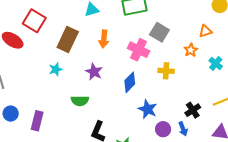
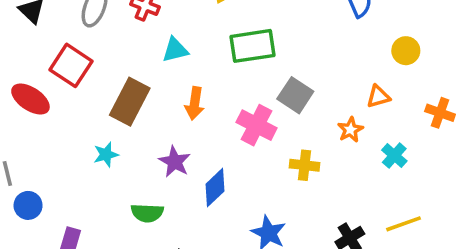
blue diamond: (130, 82) -> (215, 188), moved
blue circle: (11, 114) -> (28, 205), moved

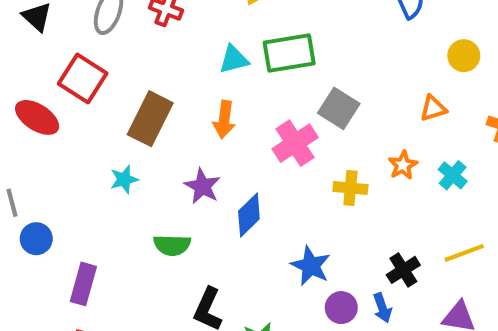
cyan triangle: (175, 50) -> (234, 60), moved
pink cross: (257, 125) -> (295, 143), turned 30
orange star: (350, 130) -> (403, 165), moved

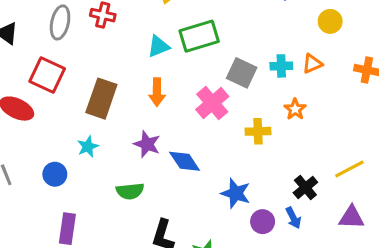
cyan cross: (453, 175) -> (281, 66), moved, turned -35
blue diamond: (249, 215) -> (185, 161), turned -72
blue circle: (36, 239) -> (55, 174), moved

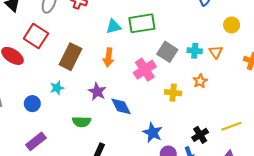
orange triangle: (312, 64) -> (216, 52), turned -48
purple rectangle: (67, 229) -> (36, 141), turned 36

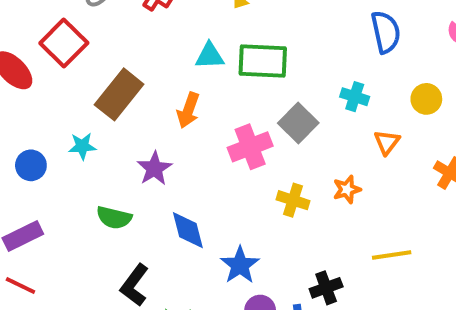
cyan cross: (195, 51) -> (355, 97), moved
blue diamond: (121, 106) -> (188, 230), moved
yellow line: (231, 126) -> (392, 255), moved

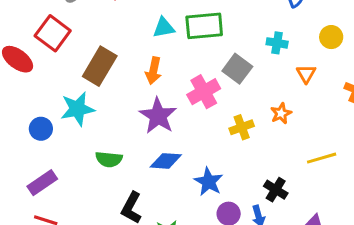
cyan star: (82, 146) -> (77, 109), size x1.6
purple star: (154, 168) -> (158, 116), moved, size x1.4
yellow cross: (293, 200) -> (242, 127), turned -30
blue diamond: (188, 230) -> (166, 161), turned -64
black cross: (326, 288) -> (276, 190), turned -30

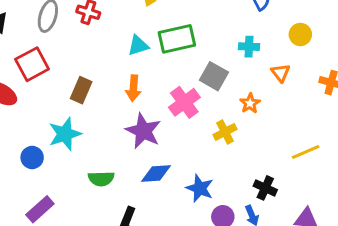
red square: (53, 33) -> (32, 64), turned 32
brown rectangle: (100, 66) -> (81, 90), size x0.7
orange star: (281, 113) -> (250, 103), moved

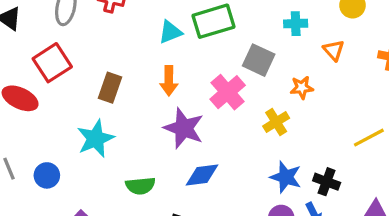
orange star: (250, 103) -> (302, 88), turned 30
blue circle: (32, 157) -> (47, 175), moved
blue star: (200, 188) -> (286, 177), moved

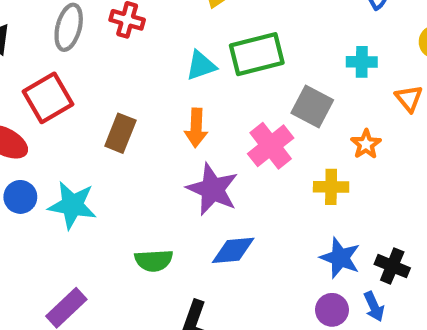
orange star: (302, 88) -> (366, 144), turned -30
yellow cross: (276, 122) -> (331, 187), turned 30
cyan star: (95, 139) -> (72, 205), moved, turned 30
blue circle: (47, 175) -> (20, 197), moved

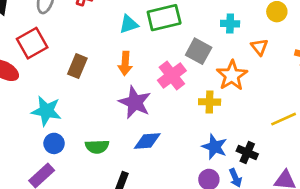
orange star: (366, 144) -> (232, 75), size x1.6
blue circle: (20, 197) -> (54, 143), moved

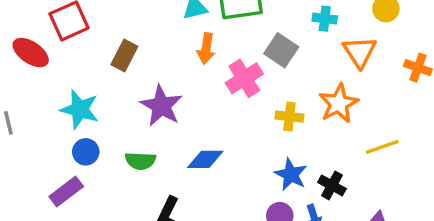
orange triangle: (259, 47) -> (360, 52), size x1.5
orange arrow: (125, 63) -> (206, 49), moved
orange star: (232, 75) -> (339, 103), moved
purple star: (135, 102) -> (161, 106), moved

